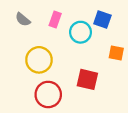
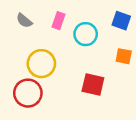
blue square: (102, 19) -> (121, 21), moved
red circle: (48, 94) -> (28, 93), moved

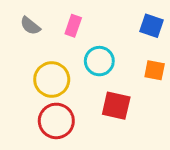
cyan circle: (86, 34) -> (99, 61), moved
red circle: (28, 93) -> (56, 121), moved

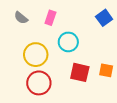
blue square: (152, 26) -> (104, 18), turned 35
orange square: (155, 70) -> (106, 70), moved

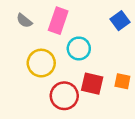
pink rectangle: (50, 18) -> (58, 21), size x1.5
red circle: (39, 83) -> (64, 96), moved

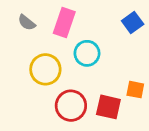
red square: (92, 84) -> (108, 107), moved

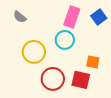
pink rectangle: (64, 22) -> (72, 17), moved
orange square: (135, 90) -> (93, 62), moved

